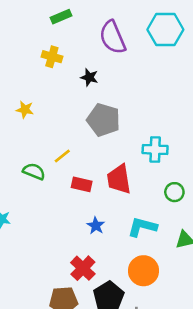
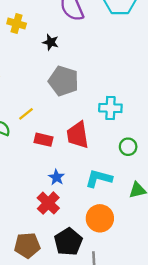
red cross: (83, 268) -> (48, 203), moved

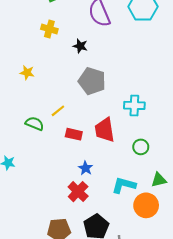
green circle: (128, 147) -> (141, 147), moved
cyan L-shape: (99, 178) -> (124, 185), moved
orange circle: (100, 218) -> (146, 205), moved

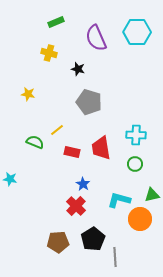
cyan cross: (134, 105) -> (136, 135), moved

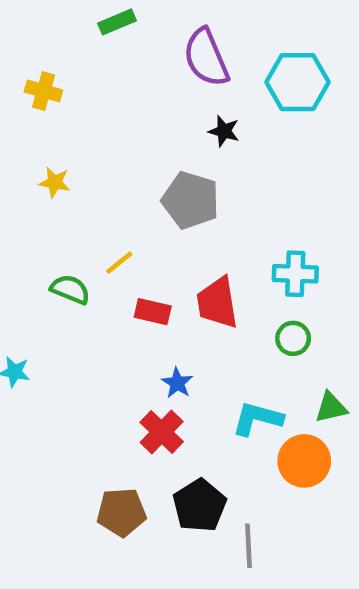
cyan hexagon: (137, 32) -> (298, 82), moved
yellow cross: (49, 53) -> (43, 91), moved
black star: (78, 69) -> (224, 131), moved

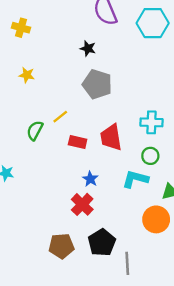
black star: (224, 131) -> (88, 48), moved
green semicircle: (70, 289) -> (35, 130), turned -84
cyan L-shape: (257, 419) -> (135, 179), moved

